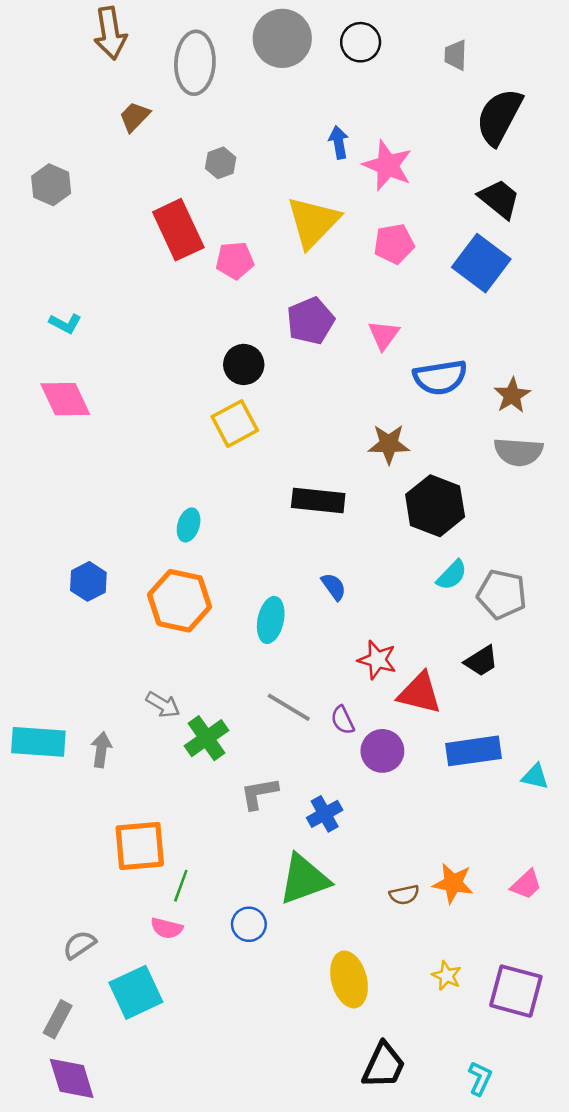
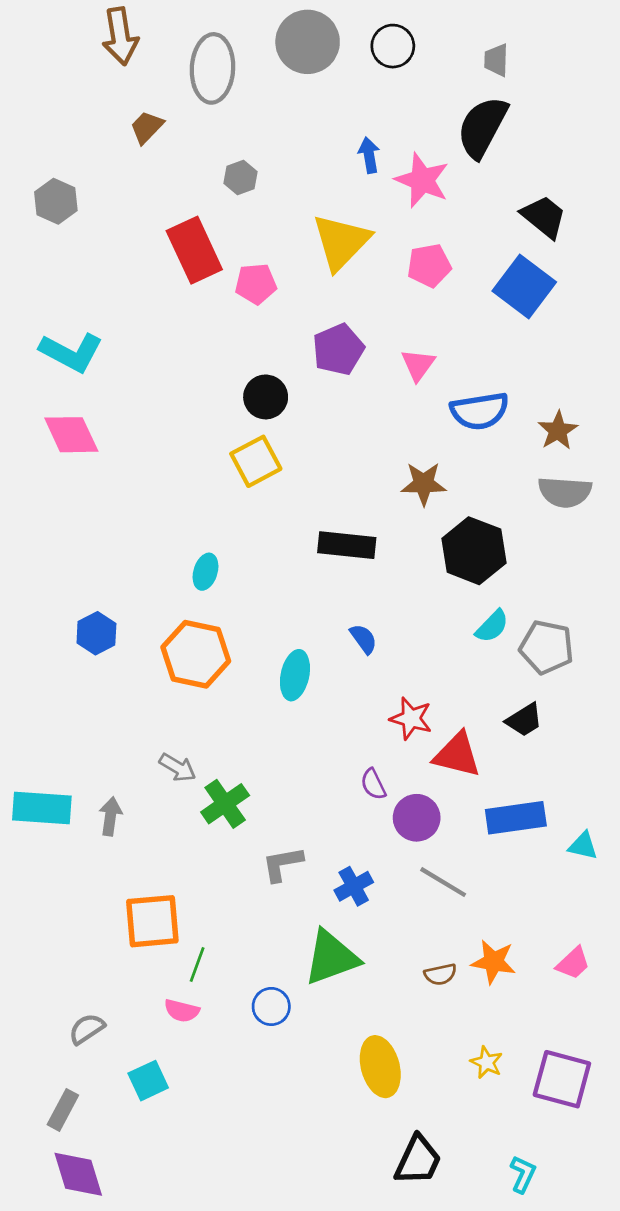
black semicircle: (499, 117) -> (482, 127), moved
cyan L-shape: (65, 323) -> (71, 352), size x1.8
gray line: (289, 707) -> (443, 882), moved
cyan square: (136, 992) -> (148, 1081), size x0.7

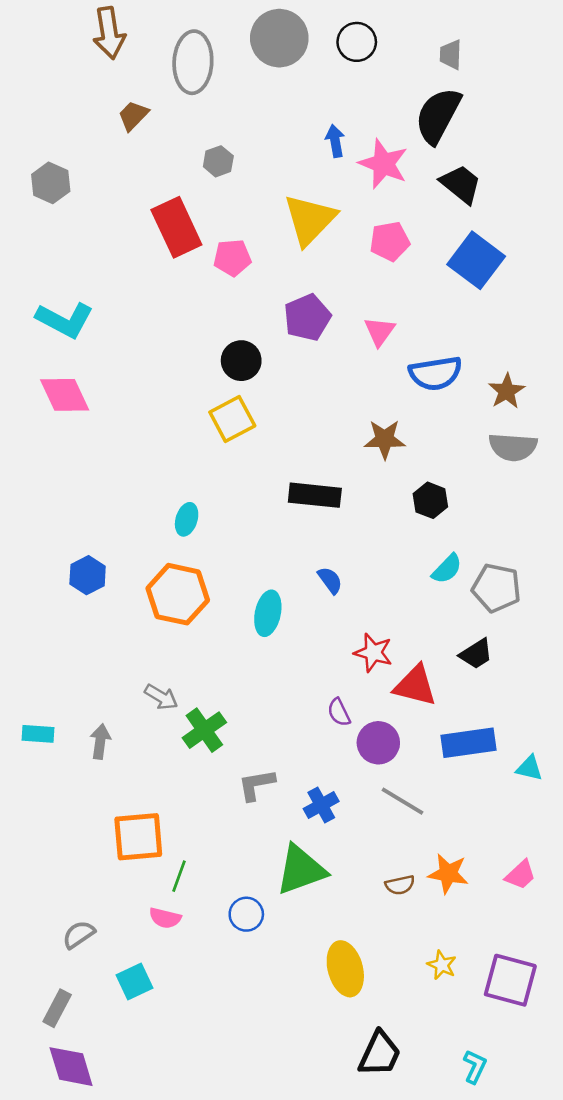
black trapezoid: (544, 217) -> (461, 184), moved
black hexagon: (474, 551) -> (430, 500), size x0.6
cyan rectangle: (42, 808) -> (38, 734), size x0.6

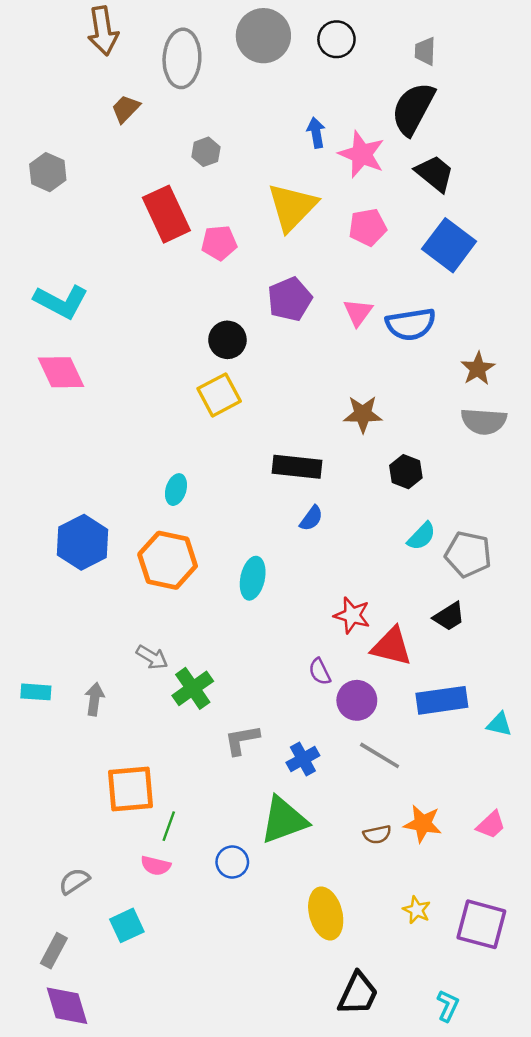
blue semicircle: (435, 373) -> (411, 324), moved
blue hexagon: (88, 575) -> (83, 542), size x1.5
blue semicircle: (330, 580) -> (311, 518), moved, turned 72

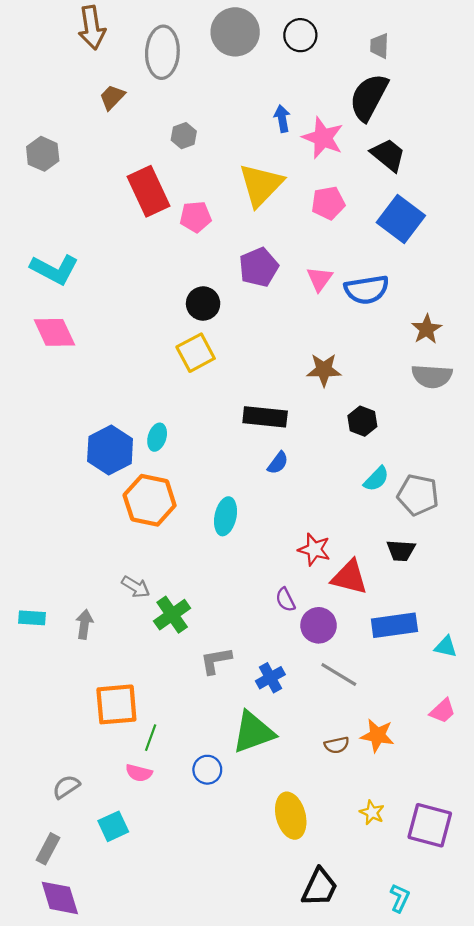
blue hexagon: (83, 542) -> (110, 450), moved
black trapezoid: (449, 616) -> (401, 550), turned 36
pink trapezoid: (491, 825) -> (443, 711), moved

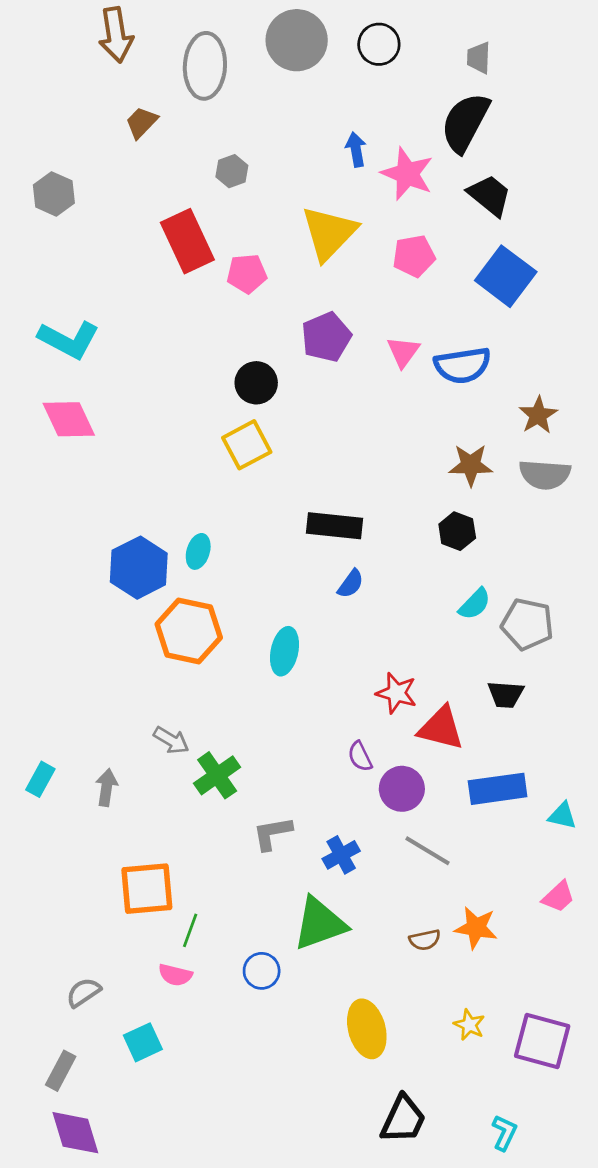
brown star: (324, 370) -> (471, 465), moved
cyan rectangle: (32, 618) -> (40, 779), turned -65

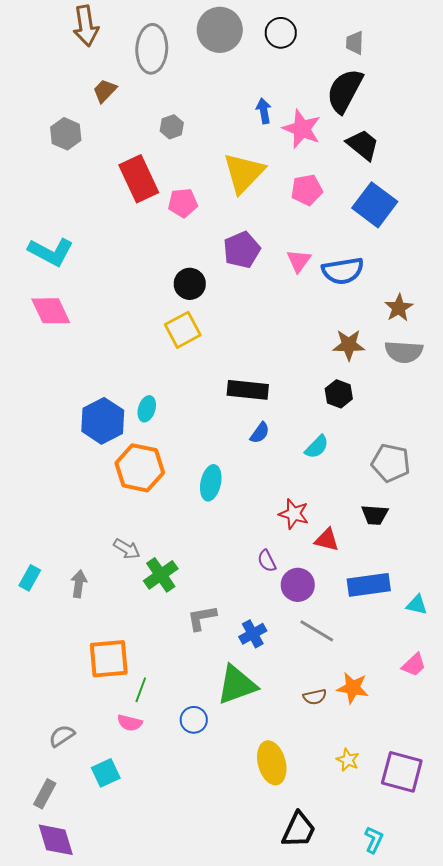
gray hexagon: (54, 194) -> (66, 134), moved
cyan semicircle: (475, 604) -> (317, 447), moved
red triangle: (441, 728) -> (327, 540), size x0.7

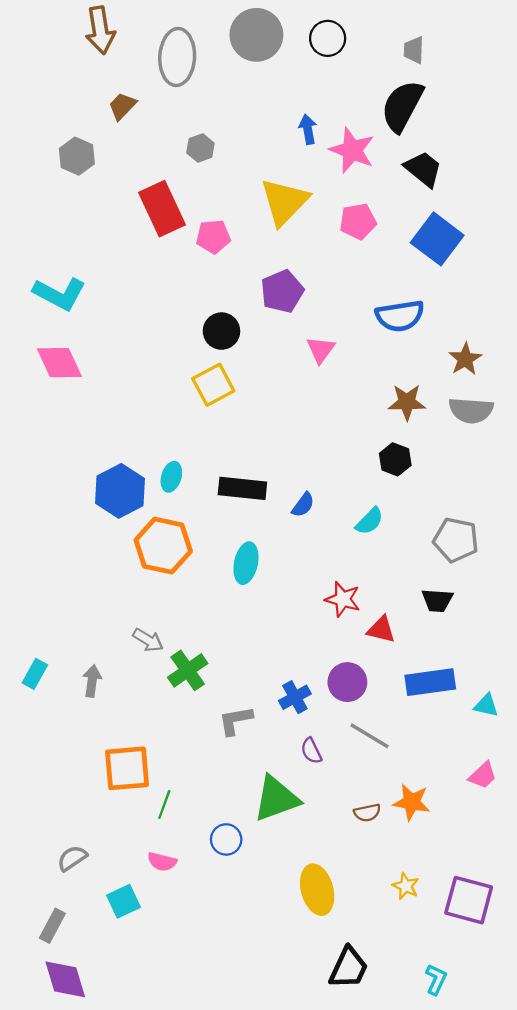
pink triangle: (299, 261) -> (321, 350), moved
black rectangle: (248, 390) -> (242, 488), moved
purple semicircle: (267, 561) -> (311, 751), moved
blue cross: (253, 634) -> (295, 697), moved
pink semicircle: (130, 723) -> (162, 862), moved

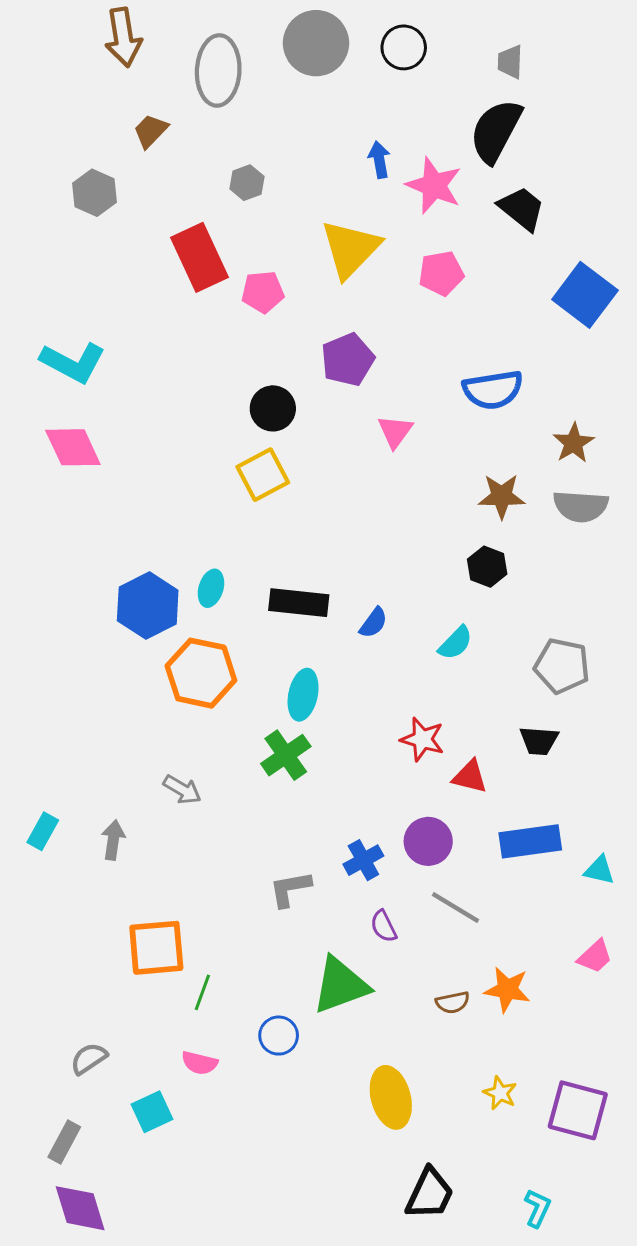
blue square: (437, 239) -> (585, 295), moved
green cross: (188, 670) -> (286, 755), moved

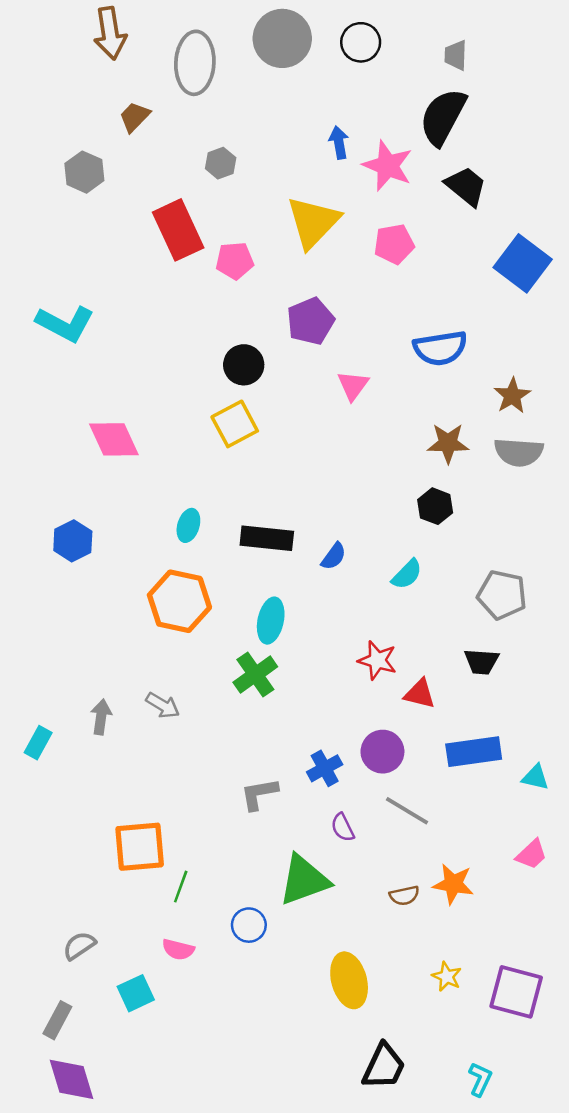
pink diamond: (73, 447) -> (114, 439), moved
blue hexagon: (148, 605) -> (73, 541), moved, size x0.7
gray arrow: (113, 840) -> (101, 717), moved

